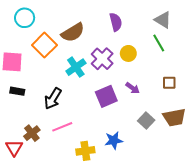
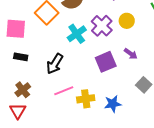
brown cross: (32, 133) -> (23, 90), moved
yellow cross: (85, 151) -> (86, 99), moved

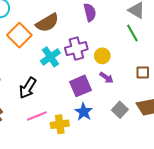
yellow circle: (127, 21) -> (102, 56), moved
purple cross: (102, 26) -> (76, 49), turned 30
blue star: (113, 104) -> (84, 112), moved, turned -30

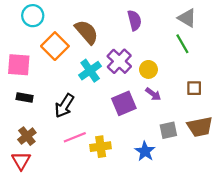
brown semicircle: (47, 23) -> (87, 32), turned -100
purple cross: (76, 49) -> (119, 61), turned -30
gray square: (120, 110) -> (168, 130), turned 35
blue star: (84, 112) -> (145, 151), moved

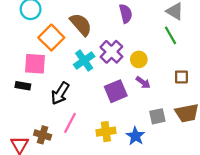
pink square: (19, 65) -> (35, 64), moved
brown cross: (27, 136) -> (43, 135), moved, turned -35
pink line: (75, 137) -> (70, 123), turned -40
yellow cross: (101, 147) -> (106, 132), moved

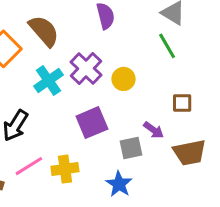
purple arrow: (143, 82) -> (154, 130), moved
gray square: (157, 116) -> (131, 148), moved
pink line: (70, 123) -> (29, 166), turned 30
yellow cross: (106, 132) -> (65, 169), moved

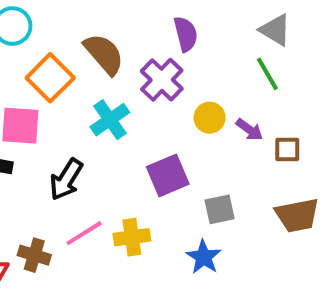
purple cross: (86, 68) -> (162, 80), moved
purple arrow: (154, 130) -> (249, 130), moved

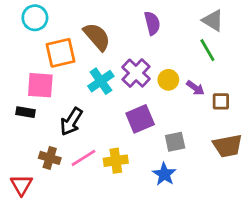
orange square: (50, 78) -> (61, 53), turned 32
purple cross: (162, 80) -> (136, 73), moved
brown cross: (34, 255) -> (50, 158), moved

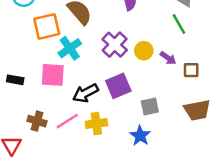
cyan cross: (101, 81) -> (70, 48), moved
pink square: (40, 85) -> (53, 75), moved
black arrow: (71, 122) -> (86, 93), moved, turned 30

